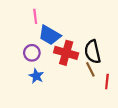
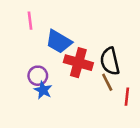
pink line: (35, 16) -> (30, 21), moved
purple circle: (32, 53) -> (38, 76), moved

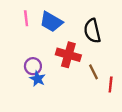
blue trapezoid: (59, 42) -> (51, 22), moved
black semicircle: (110, 61) -> (92, 31), moved

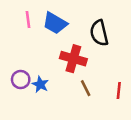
purple circle: (33, 66) -> (21, 80), moved
brown line: (93, 72) -> (86, 88), moved

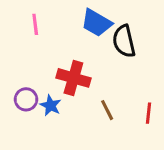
blue trapezoid: (55, 23) -> (96, 23), moved
red cross: (73, 59) -> (73, 78), moved

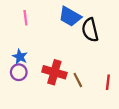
red cross: (73, 78) -> (54, 72), moved
blue star: (51, 105) -> (20, 57), moved

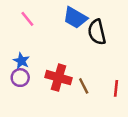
pink line: (25, 18) -> (27, 19), turned -32

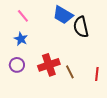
blue star: (21, 61) -> (21, 39), moved
red cross: (59, 78) -> (49, 65), turned -35

